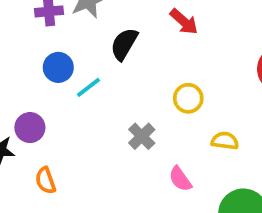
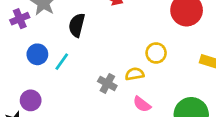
yellow circle: (188, 98) -> (156, 53), moved
yellow semicircle: (225, 141) -> (135, 74), moved

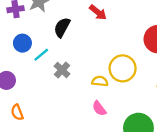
yellow circle: (156, 53) -> (123, 68), size x1.5
gray cross: (107, 83) -> (62, 70), moved

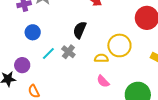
black semicircle: (62, 27) -> (80, 30), moved
cyan line: (41, 55) -> (48, 54), moved

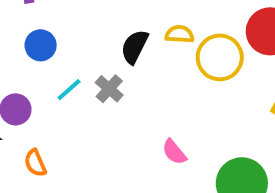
yellow circle: (119, 45) -> (220, 57), moved
yellow semicircle: (101, 58) -> (180, 34), moved

